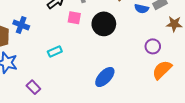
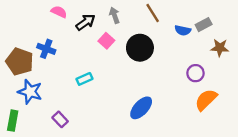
pink square: (74, 18) -> (106, 41), turned 32

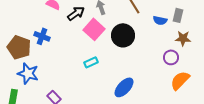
gray rectangle: (204, 25) -> (178, 15), turned -48
pink square: (106, 41) -> (94, 29), size x1.5
brown star: (220, 48) -> (183, 38), moved
cyan rectangle: (84, 79) -> (91, 62), moved

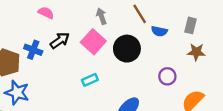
black arrow: (76, 13) -> (60, 40), moved
blue semicircle: (160, 20) -> (159, 31), moved
purple circle: (171, 57) -> (167, 76), moved

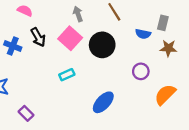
blue semicircle: (159, 31) -> (143, 34), moved
black arrow: (60, 40) -> (38, 37), turned 96

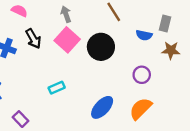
gray arrow: (78, 14) -> (66, 14), moved
cyan rectangle: (67, 75) -> (57, 88), moved
orange semicircle: (165, 95) -> (141, 109), moved

